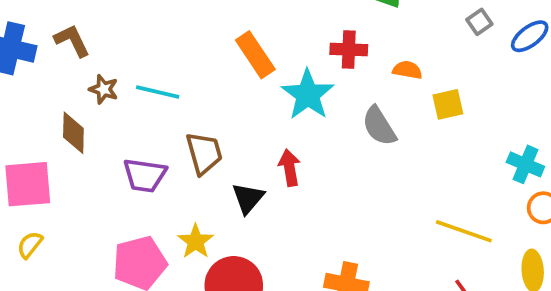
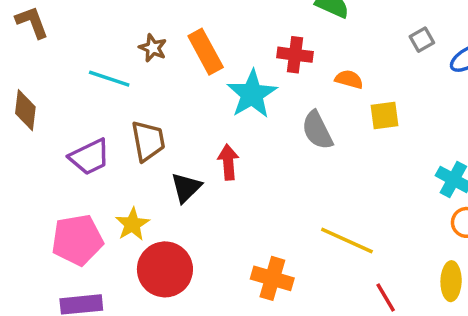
brown star: (104, 89) -> (153, 48), moved
purple trapezoid: (145, 175) -> (90, 157), turned -39
yellow line: (464, 231) -> (347, 240), moved

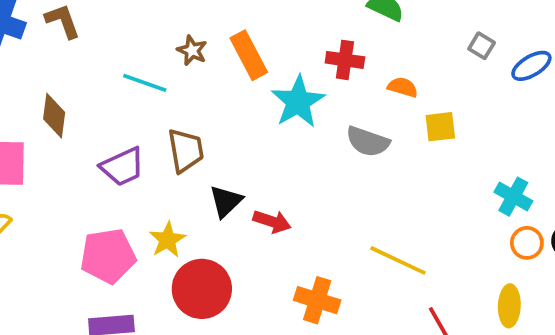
gray square: (422, 40) -> (482, 46), turned -30
gray semicircle: (317, 130) -> (368, 142), turned -45
red arrow: (228, 162) -> (272, 221), moved, turned 112

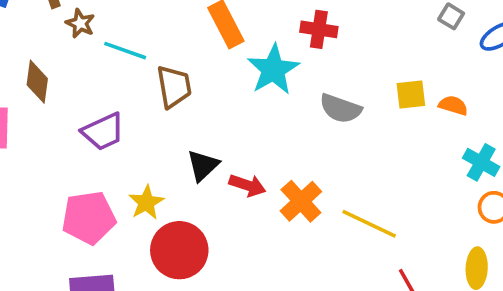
brown star: (192, 50) -> (80, 23), moved
orange semicircle: (403, 87) -> (453, 105), moved
brown trapezoid: (186, 150) -> (174, 87), moved
orange cross: (317, 300) -> (301, 201), moved, turned 30

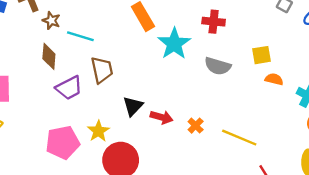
red cross: (319, 29) -> (214, 22), moved
brown diamond: (37, 82) -> (49, 56), moved
brown trapezoid: (174, 87) -> (102, 70), moved
orange semicircle: (453, 105) -> (274, 79), moved
orange cross: (301, 201) -> (196, 126), size x0.6

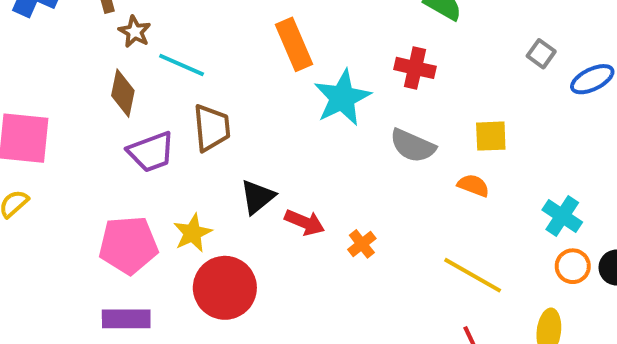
orange semicircle: (274, 79) -> (473, 185), moved
yellow line: (239, 138) -> (473, 275), moved

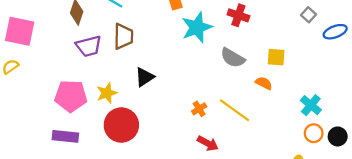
red arrow: (305, 222) -> (208, 143), moved
yellow line: (473, 275) -> (234, 110), moved

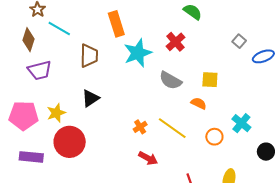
red cross: (238, 15) -> (176, 42), turned 30
brown trapezoid: (123, 36) -> (89, 56), moved
orange circle: (314, 133) -> (214, 137), moved
purple rectangle: (65, 136) -> (31, 157), moved

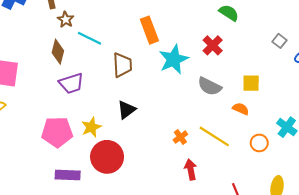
red arrow: (148, 158) -> (191, 169), turned -126

